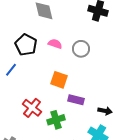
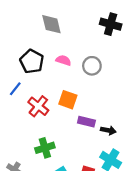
red cross: (32, 108) -> (38, 106), moved
black arrow: (105, 111) -> (108, 130), moved
green cross: (56, 120) -> (45, 148), moved

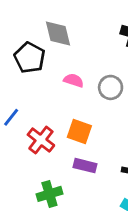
black pentagon: (32, 61) -> (30, 58), moved
purple rectangle: (86, 122) -> (85, 166), moved

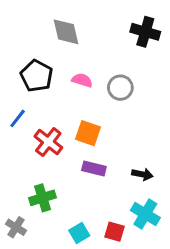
black pentagon: (30, 58) -> (37, 76), moved
green cross: (49, 194) -> (42, 198), moved

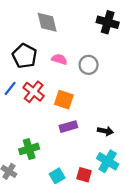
red cross: (48, 142) -> (34, 92), moved
purple rectangle: (94, 168) -> (68, 127), turned -30

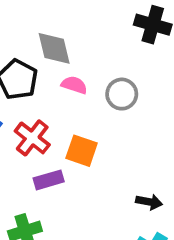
gray diamond: (47, 22) -> (54, 48), moved
purple rectangle: (68, 127) -> (49, 180), moved

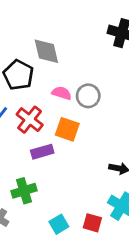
pink semicircle: (74, 85) -> (62, 93), moved
gray circle: (122, 94) -> (88, 96), moved

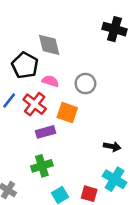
pink semicircle: (62, 93) -> (50, 81), moved
green cross: (24, 191) -> (42, 166), moved

